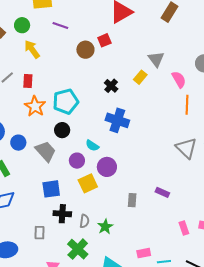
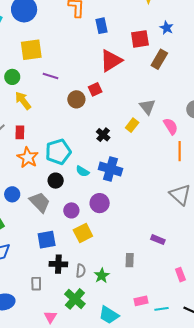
cyan semicircle: (92, 146) -> (83, 171), moved
purple circle: (107, 167) -> (100, 203), moved
gray rectangle: (132, 200) -> (130, 260), moved

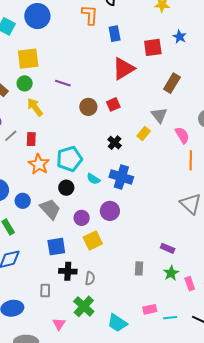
yellow square: (31, 50) -> (28, 59), moved
brown rectangle: (159, 59) -> (172, 83), moved
red square: (95, 89) -> (113, 104), moved
green star: (102, 276) -> (171, 273), moved

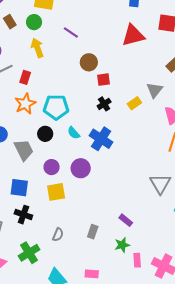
red square: (113, 104) -> (104, 80), moved
gray semicircle: (90, 278) -> (58, 235), moved

